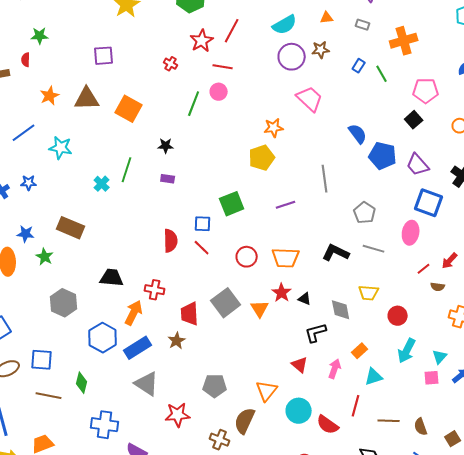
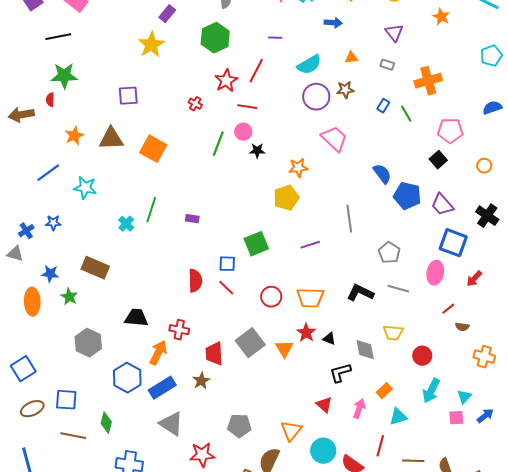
green star: (40, 36) -> (64, 76), size x1.5
black star: (166, 146) -> (257, 151), moved
red arrow: (450, 261) -> (474, 279), moved

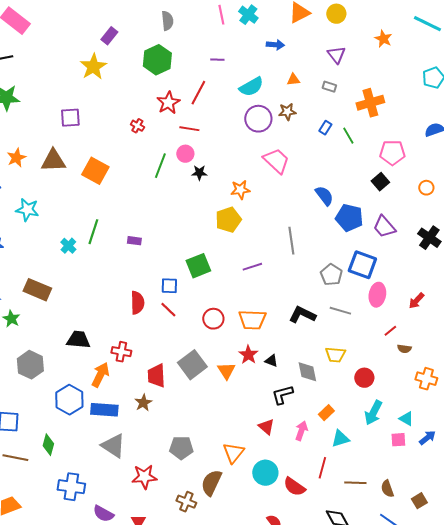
blue square: (453, 243) -> (362, 265), moved
blue rectangle: (162, 388) -> (104, 410), turned 36
cyan triangle: (464, 397) -> (406, 419), turned -42

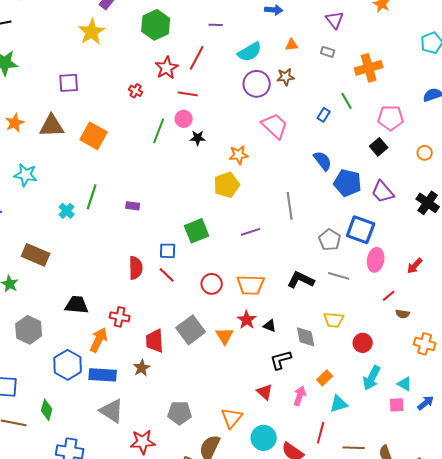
blue rectangle: (325, 128) -> (324, 115), moved

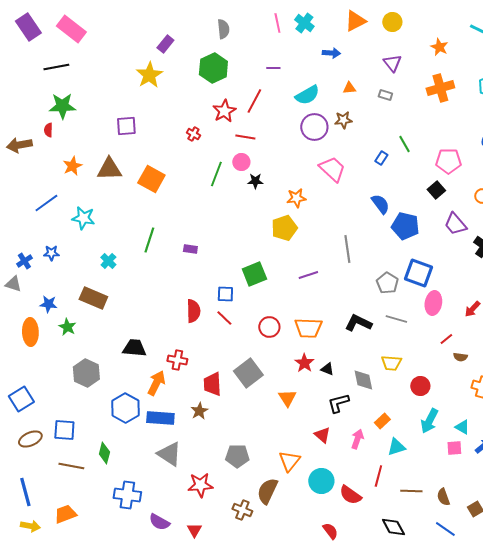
orange cross: (369, 68) -> (440, 88), moved
purple trapezoid: (383, 192) -> (455, 224), moved
cyan cross: (67, 211) -> (108, 261), moved
orange triangle: (225, 336) -> (287, 398), moved

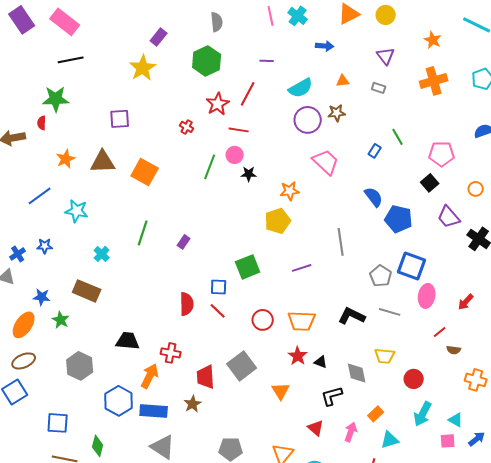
black line: (56, 67) -> (71, 60), moved
purple rectangle: (190, 249) -> (184, 242), turned -64
orange ellipse: (30, 332) -> (24, 325), turned 36
brown ellipse: (30, 439) -> (24, 361), moved

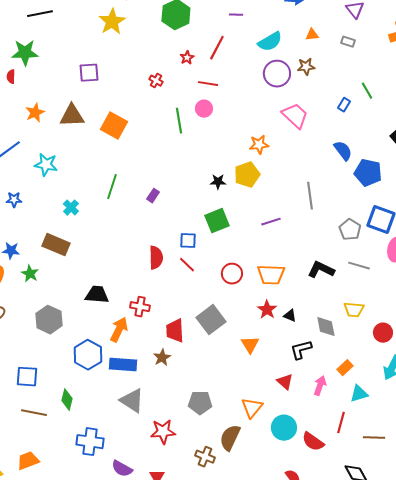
red star: (218, 104) -> (187, 58), size x0.6
green line: (210, 167) -> (179, 121), turned -30
black star: (249, 174) -> (218, 182), moved

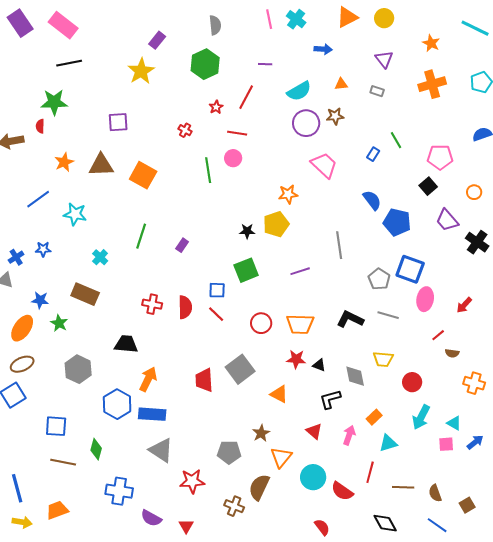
red cross: (140, 307) -> (152, 304), moved
red star: (267, 310) -> (296, 359), turned -30
orange triangle: (250, 345) -> (279, 394), turned -30
brown star: (162, 358) -> (261, 433), moved

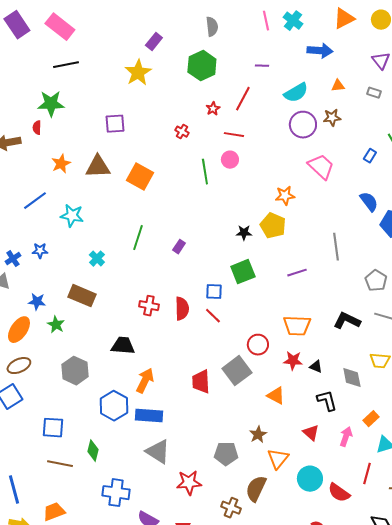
blue arrow: (323, 49) -> (320, 51), size x1.4
yellow pentagon: (276, 224) -> (273, 226), turned -30
red circle: (261, 323) -> (258, 345), moved
black L-shape: (330, 399) -> (327, 401), turned 90

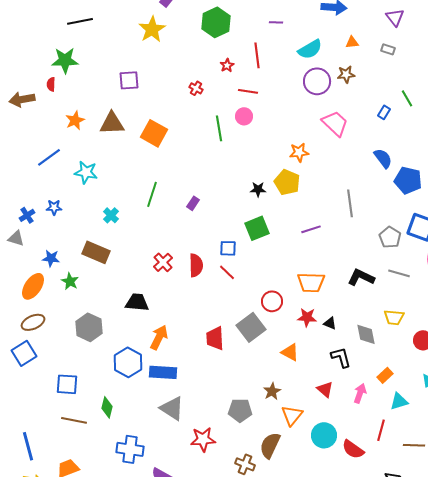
red line: (243, 99) -> (257, 55), turned -35
red cross: (149, 306) -> (163, 262), turned 36

